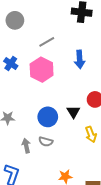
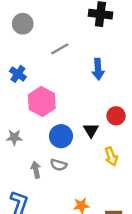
pink hexagon: (42, 70) -> (42, 101), moved

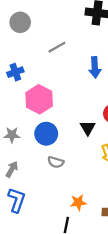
blue cross: (18, 74) -> (15, 72), turned 35
blue circle: (61, 136) -> (46, 134), moved
gray arrow: (36, 170) -> (12, 169), moved, turned 42

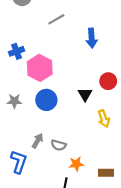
blue cross: (15, 72) -> (17, 51), moved
gray semicircle: (56, 162) -> (59, 145), moved
gray arrow: (12, 169) -> (38, 141), moved

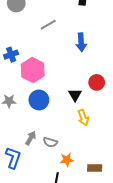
yellow arrow: (104, 119) -> (83, 117), moved

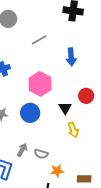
pink hexagon: (33, 70) -> (40, 84), moved

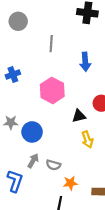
gray line: (39, 40) -> (51, 44), turned -56
black triangle: (65, 108) -> (79, 116), turned 48
blue circle: (30, 113) -> (32, 132), moved

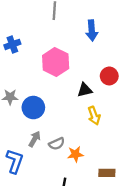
gray semicircle: (53, 165) -> (57, 144), turned -40
orange star: (70, 183) -> (75, 154), moved

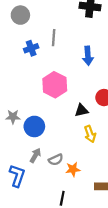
blue cross: (12, 44) -> (31, 48), moved

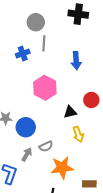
gray circle: (20, 15) -> (36, 22), moved
gray semicircle: (56, 160) -> (46, 146), moved
orange star: (73, 169) -> (62, 168), size x1.6

